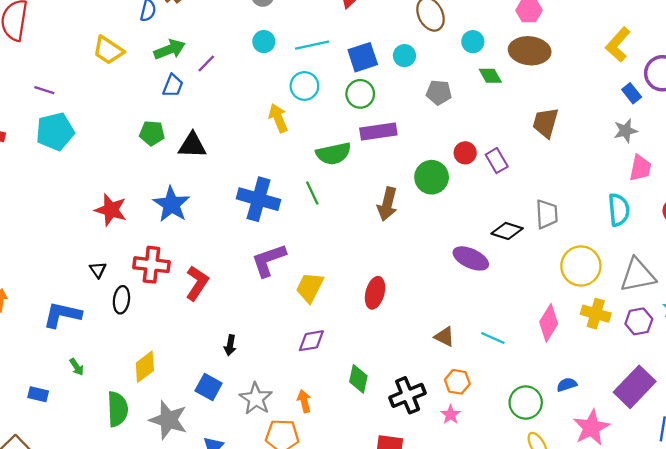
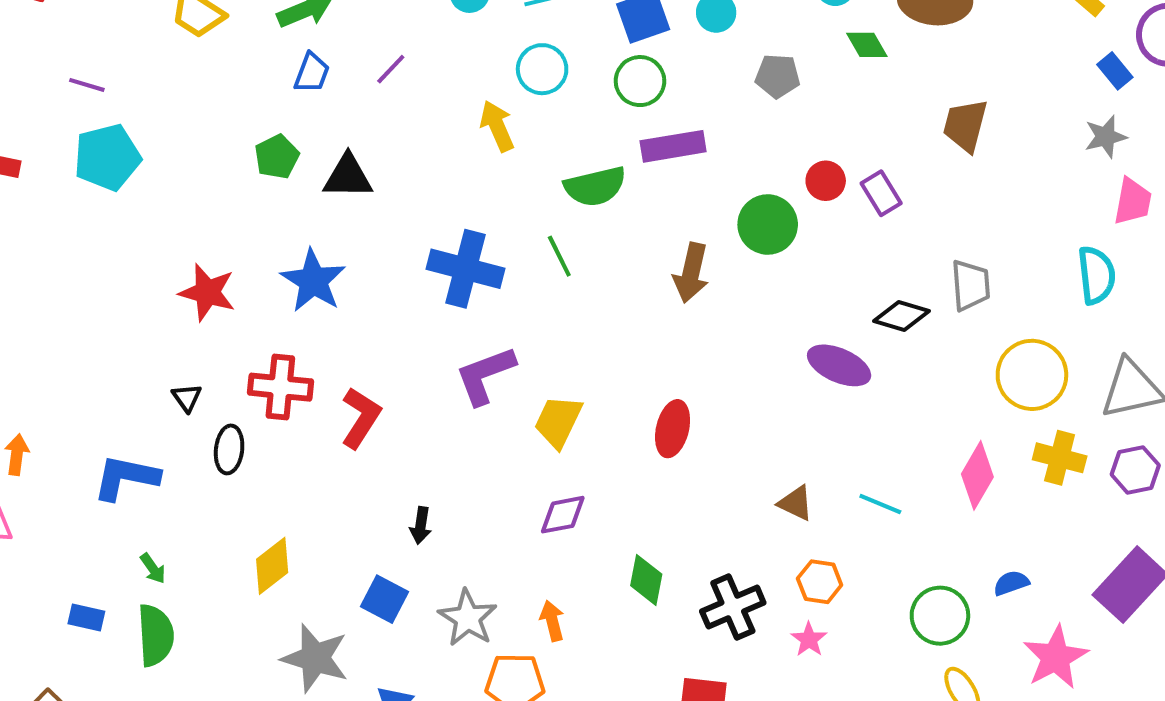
purple line: (206, 64) -> (391, 69), moved
green pentagon: (152, 133) -> (277, 157), turned -30
green semicircle: (117, 409) -> (156, 635), moved

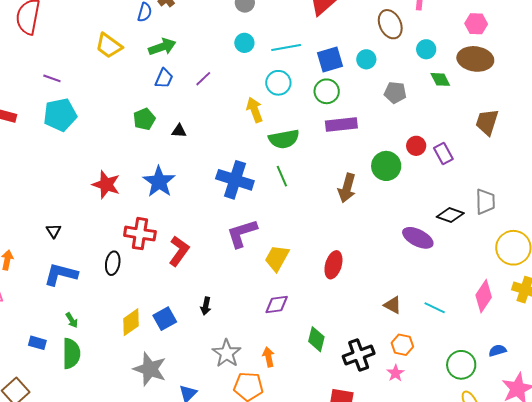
black triangle: (348, 177) -> (179, 131), size x0.6
green semicircle: (595, 186) -> (284, 139), moved
black triangle: (187, 398) -> (53, 231), moved
blue square: (384, 599) -> (165, 319), moved, turned 30

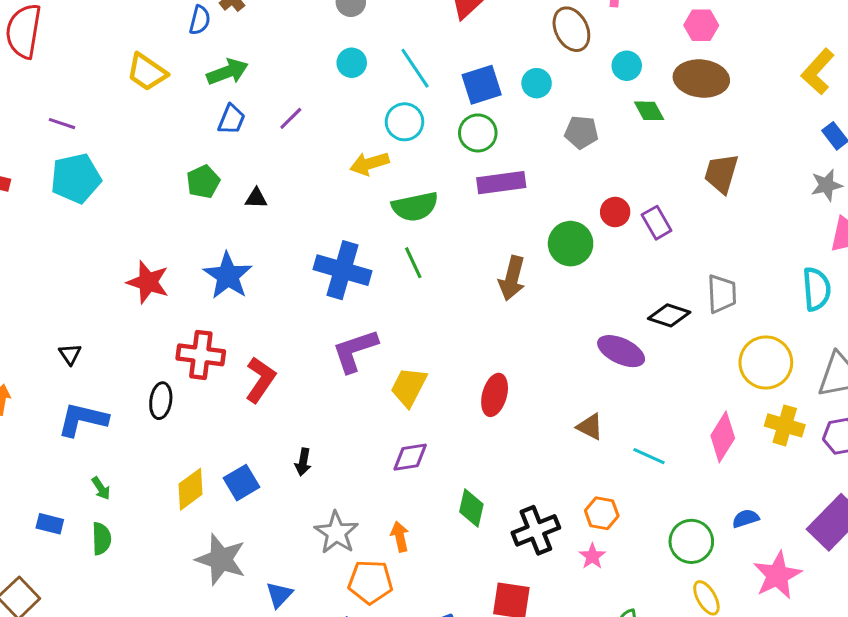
cyan line: (286, 47) -> (415, 68), turned 68
yellow arrow: (255, 110) -> (369, 164), turned -85
brown triangle: (393, 305) -> (590, 427), moved
green semicircle: (71, 353) -> (101, 539), size x0.7

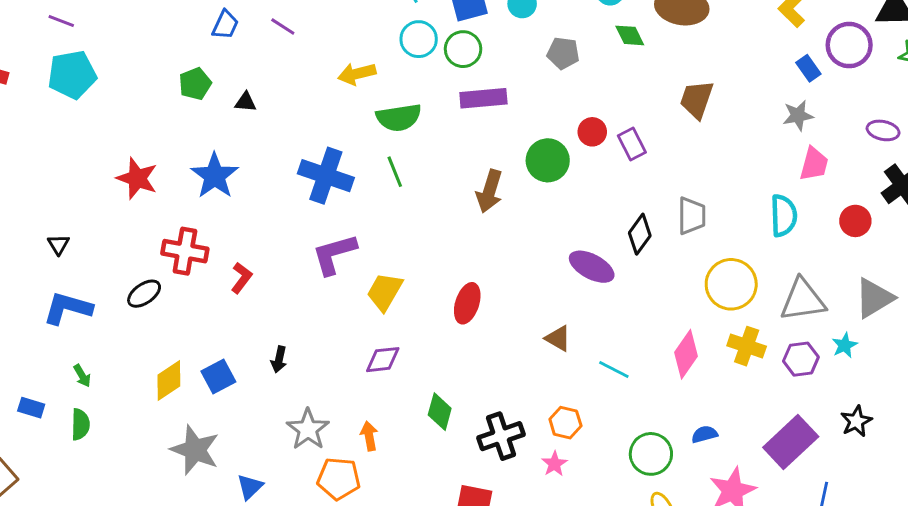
purple line: (291, 118) -> (283, 26), turned 75
cyan circle: (405, 122) -> (419, 39), moved
black diamond: (669, 315) -> (640, 234), turned -75
red L-shape: (260, 380) -> (241, 278), size x0.7
black ellipse: (161, 401) -> (144, 294), turned 44

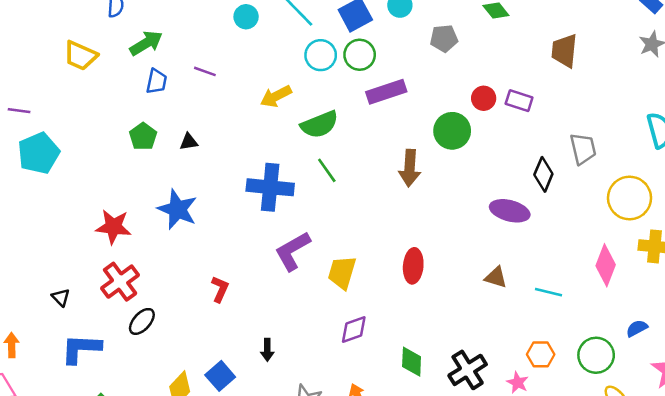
purple rectangle: (632, 144) -> (519, 101), turned -32
red cross: (185, 251) -> (120, 282), moved, turned -33
orange hexagon: (565, 423) -> (541, 354), moved

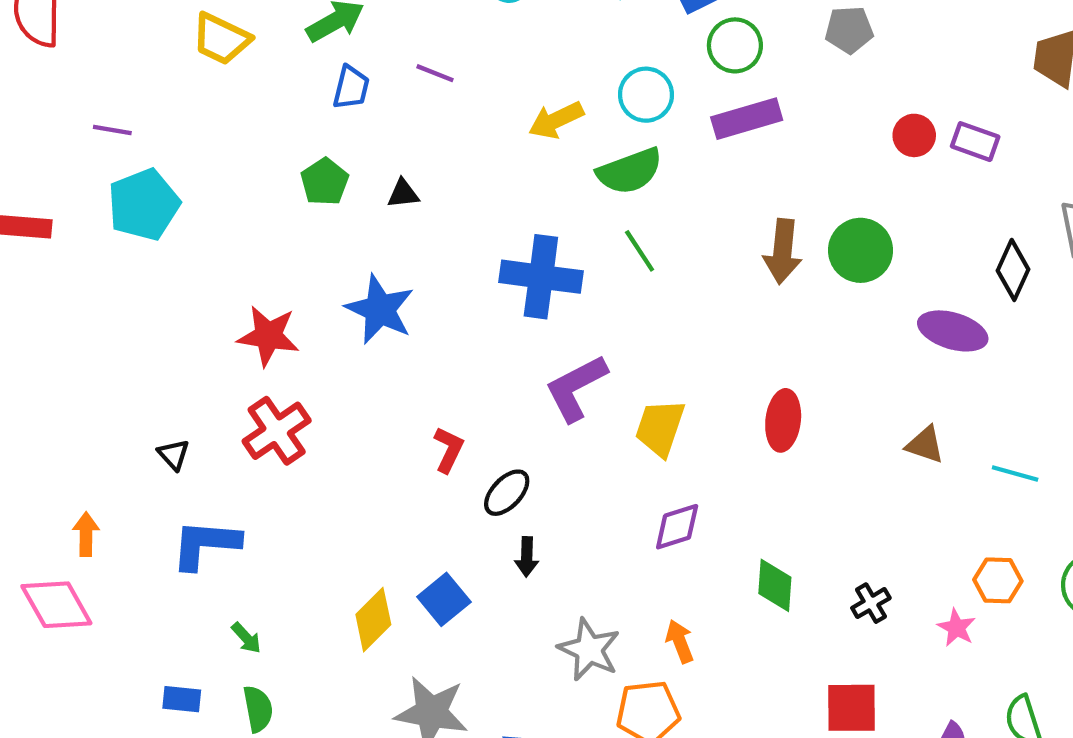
cyan circle: (321, 55) -> (646, 95), moved
green circle: (360, 55) -> (735, 45), moved
green circle: (452, 131) -> (861, 250), moved
black ellipse: (142, 321) -> (507, 493), moved
black cross: (468, 370) -> (871, 603), size x0.6

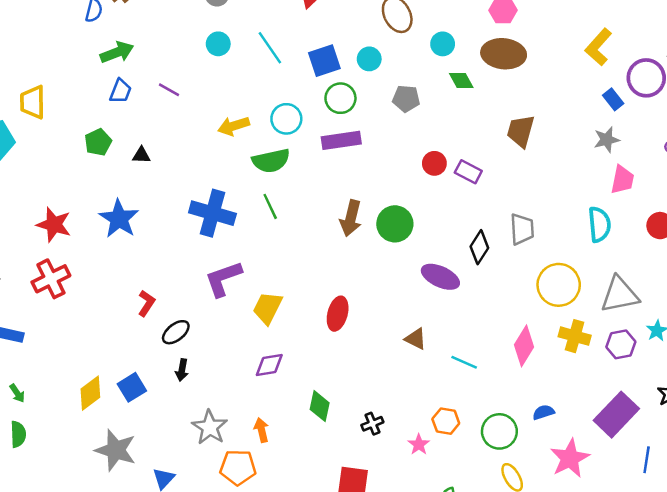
yellow trapezoid: (221, 39) -> (33, 102), moved, turned 56

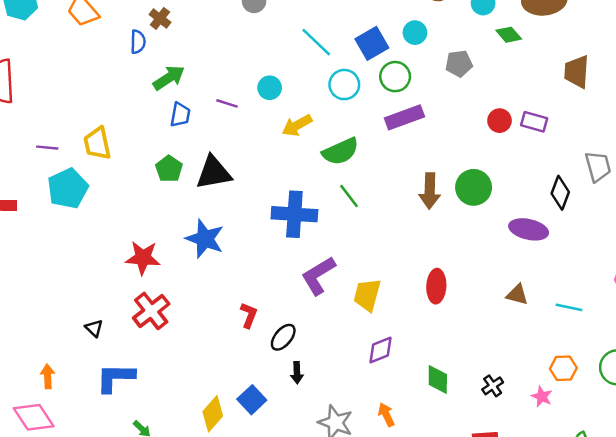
cyan circle: (218, 44) -> (270, 88), moved
cyan circle: (286, 119) -> (344, 85), moved
black triangle: (141, 155) -> (214, 173), size x2.0

